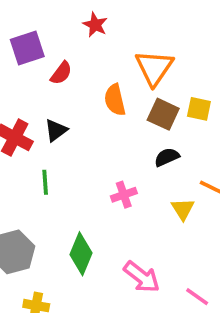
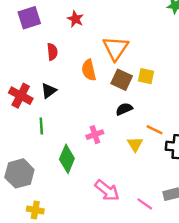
purple square: (27, 48) -> (29, 18), moved
red semicircle: (61, 73) -> (52, 52), turned -42
green diamond: (81, 254) -> (67, 159), moved

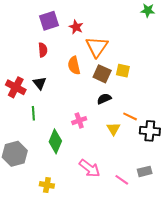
purple square: (29, 18) -> (49, 21), moved
red star: (75, 19) -> (76, 27), moved
black triangle: (49, 91) -> (40, 83), turned -32
yellow cross: (35, 210) -> (47, 185), moved

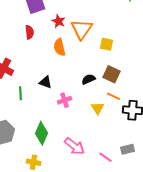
red star: (76, 27) -> (58, 21), moved
yellow square: (123, 71) -> (106, 44), moved
brown square: (102, 74) -> (112, 74), moved
black triangle: (40, 83) -> (46, 82), moved, turned -32
green diamond: (55, 141) -> (42, 133), moved

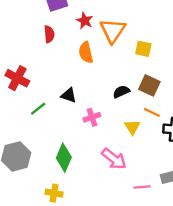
green line: (20, 93) -> (38, 109), turned 56
pink arrow: (74, 146) -> (114, 159), moved
pink line: (106, 157) -> (142, 187), turned -40

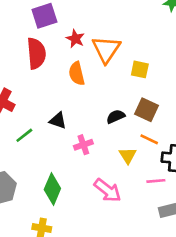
red semicircle: (49, 34) -> (36, 53), size x1.6
pink line: (142, 187) -> (156, 181), moved

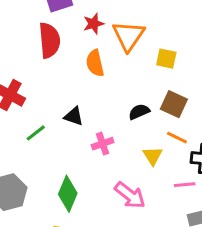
red star: (75, 39) -> (93, 24), turned 30

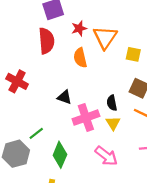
black semicircle: (139, 112) -> (112, 103), moved, turned -77
green line: (36, 133) -> (36, 133), moved
pink cross: (103, 144) -> (86, 118), size x1.6
yellow triangle: (153, 156) -> (113, 123), moved

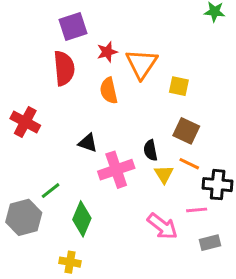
yellow triangle: (113, 123) -> (164, 174), moved
pink arrow: (106, 156) -> (162, 226), moved

